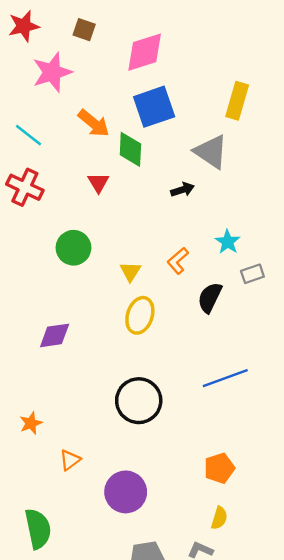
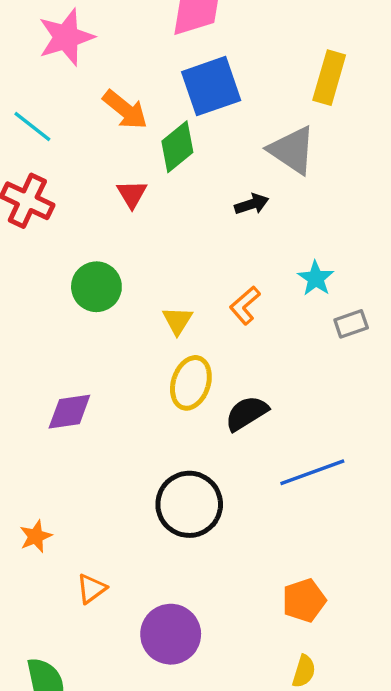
green diamond: (130, 149) -> (177, 147), turned 48
black semicircle: (210, 298) -> (247, 413), moved, turned 32

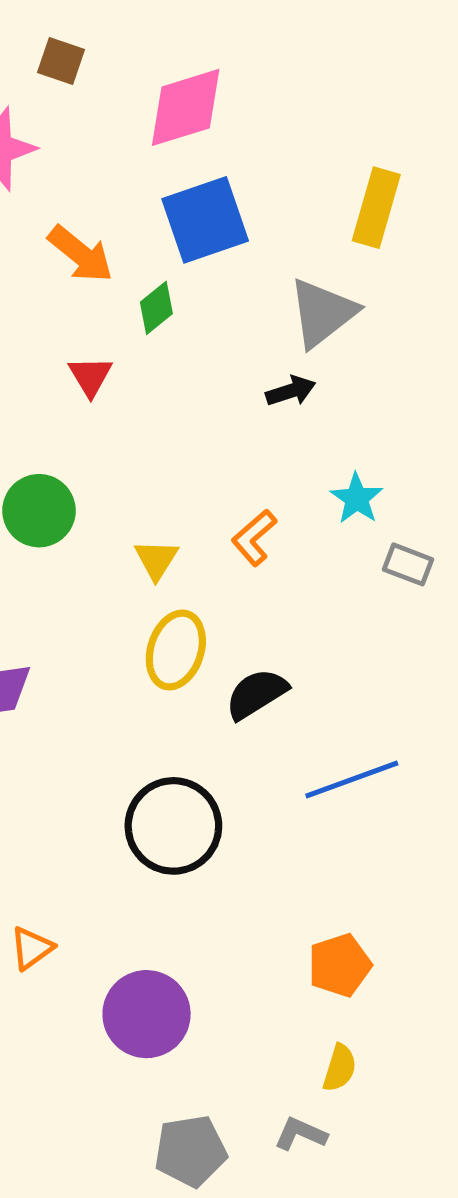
green diamond: (177, 147) -> (156, 308), size x0.7
gray triangle: (292, 150) -> (322, 313), turned 48
black arrow: (252, 204) -> (291, 391), moved
gray rectangle: (351, 324) -> (408, 564), turned 40

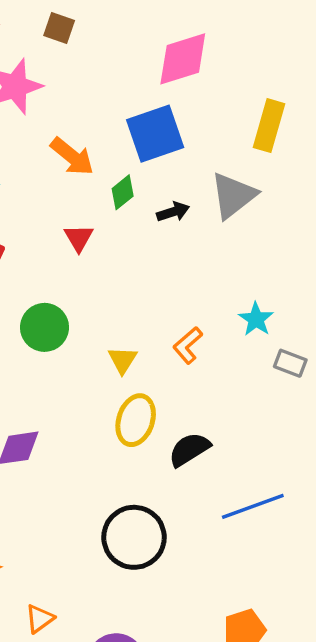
pink diamond: (186, 107) -> (183, 59), moved
black arrow: (291, 391) -> (173, 212), moved

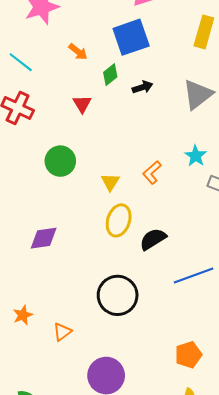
orange arrow: (72, 157) -> (78, 52), size x0.7
gray triangle: (233, 196) -> (198, 94), moved
orange triangle: (40, 619) -> (62, 332), moved

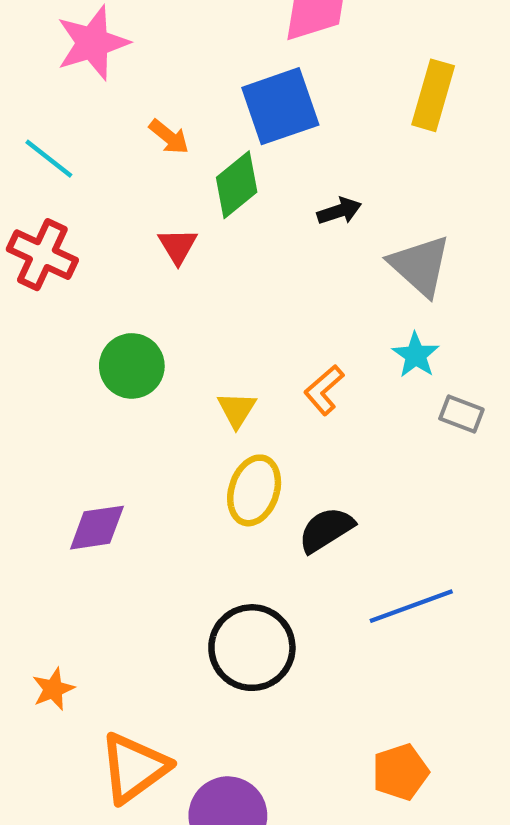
green diamond: (110, 75) -> (237, 185), size x1.4
black arrow: (143, 87) -> (339, 211), moved
gray triangle: (198, 94) -> (420, 266), moved, turned -40
orange triangle: (62, 332) -> (134, 768), moved, size x1.8

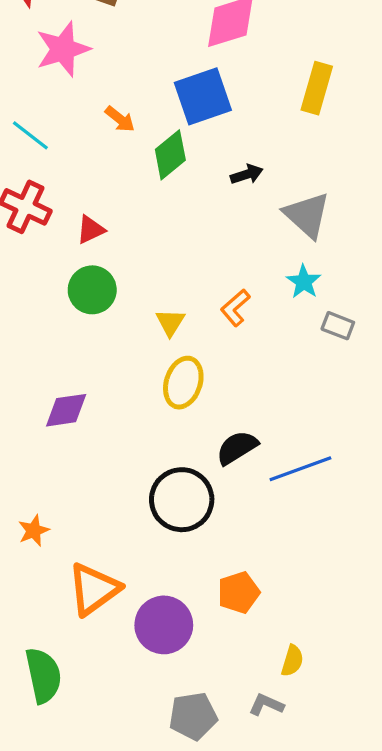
red triangle: (178, 246) -> (91, 230), moved, turned 36
black semicircle: (326, 530) -> (237, 448), moved
orange pentagon: (400, 772) -> (239, 592), moved

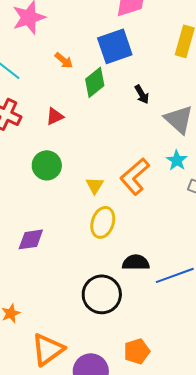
black arrow: (247, 174) -> (142, 94), turned 78
red triangle: (91, 230) -> (55, 116), moved
orange L-shape: (235, 308) -> (135, 176), size x1.6
black semicircle: (237, 448) -> (136, 262), turned 32

